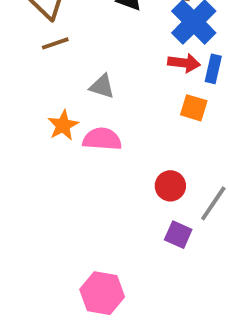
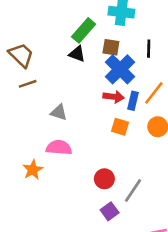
orange star: (63, 125) -> (33, 170), moved
purple square: (178, 235) -> (110, 211), turned 30

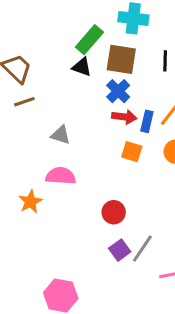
brown square: (111, 47) -> (121, 59), size x1.5
blue cross: (120, 69) -> (118, 91), moved, size x0.7
gray line: (133, 191) -> (142, 249), moved

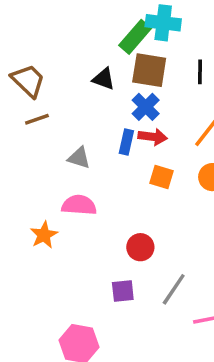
green rectangle: (89, 40) -> (135, 37), moved
blue rectangle: (147, 121) -> (126, 142), moved
purple square: (120, 250) -> (123, 291), moved, turned 30

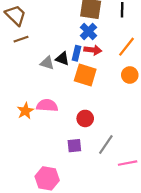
black triangle: (104, 79) -> (62, 59), moved
orange square: (161, 177) -> (85, 75), moved, size x1.5
pink semicircle: (79, 205) -> (47, 105), moved

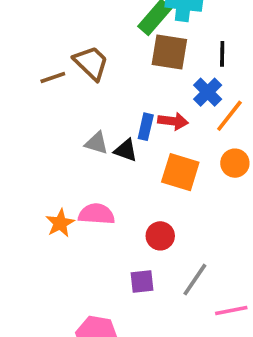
brown trapezoid: (16, 15) -> (91, 63), moved
blue cross: (88, 31) -> (208, 92), moved
brown line: (21, 39) -> (53, 77), moved
black triangle: (62, 59) -> (126, 150), moved
orange square: (85, 75) -> (180, 172), moved

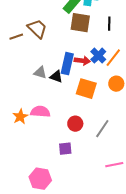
blue cross: (208, 92) -> (98, 56), moved
blue rectangle: (146, 127) -> (67, 64), size x1.5
gray line: (195, 280) -> (102, 129), moved

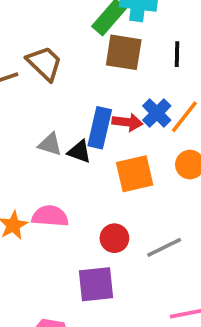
orange square: (86, 89) -> (135, 174), turned -30
gray line: (102, 129) -> (164, 247), turned 30
purple square: (65, 149) -> (96, 284), size x1.5

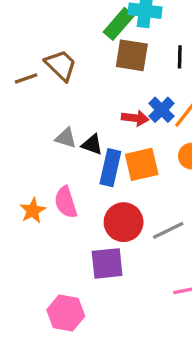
blue rectangle: (100, 128) -> (110, 168), moved
pink semicircle: (50, 216) -> (66, 202), turned -112
red circle: (114, 238) -> (124, 222), size x1.5

